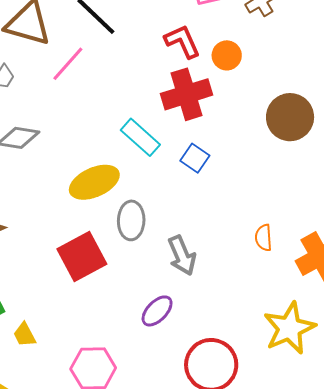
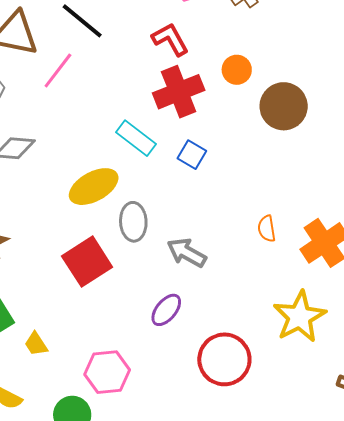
orange circle: (227, 55) -> (237, 70), moved
gray arrow: (182, 255) -> (187, 253), turned 147

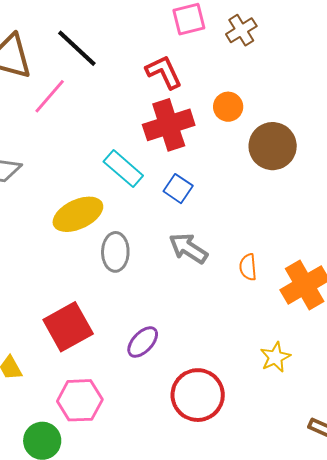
gray arrow: (187, 253) -> (188, 248), moved
red square: (87, 262) -> (68, 327), moved
yellow star: (300, 317) -> (275, 357), size x0.6

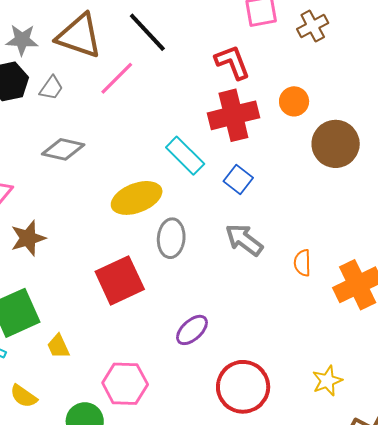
red square: (68, 327) -> (120, 280), moved
yellow star: (275, 357) -> (327, 381), moved

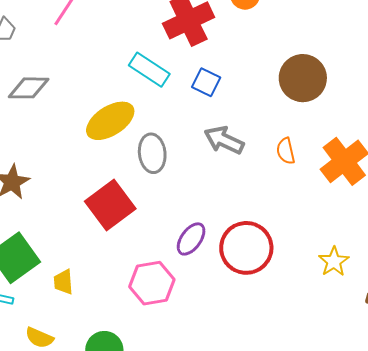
brown circle: (336, 144) -> (303, 78), moved
yellow trapezoid: (58, 346) -> (63, 282), turned 32
pink hexagon: (125, 384) -> (152, 283), moved
red circle: (243, 387) -> (246, 248), moved

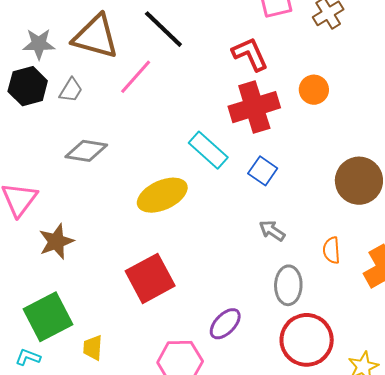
gray arrow: (224, 140) -> (272, 231), size x0.7
gray ellipse: (152, 153) -> (288, 285), moved
red circle: (246, 248) -> (307, 340), moved

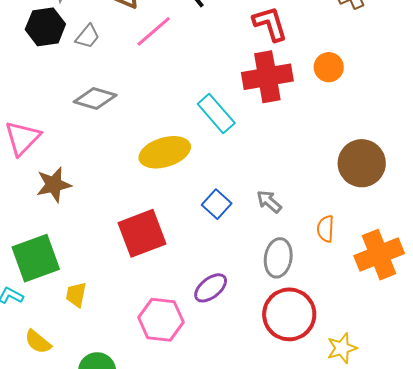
blue square: (263, 171) -> (217, 204), moved

